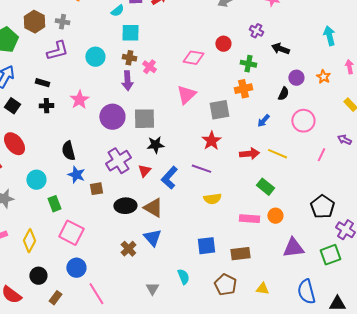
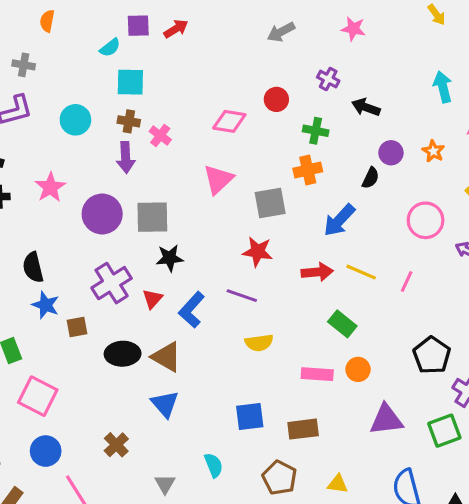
blue arrow: (263, 121) -> (339, 220), size x1.6
pink circle: (303, 121) -> (426, 220), moved
red star: (211, 141) -> (258, 252), turned -30
pink line: (321, 155) -> (407, 281), moved
brown cross: (128, 249) -> (116, 445), moved

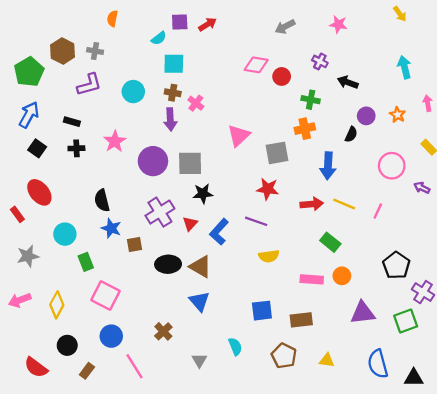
pink diamond: (229, 121) -> (256, 65), moved
blue arrow: (339, 220) -> (328, 166), turned -40

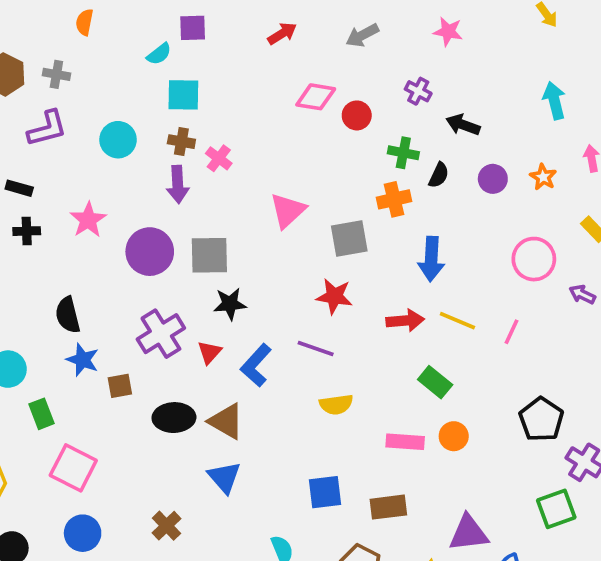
red arrow: (207, 24) -> (282, 33), moved
black semicircle: (351, 134) -> (439, 175), moved
purple triangle: (363, 313) -> (469, 533), moved

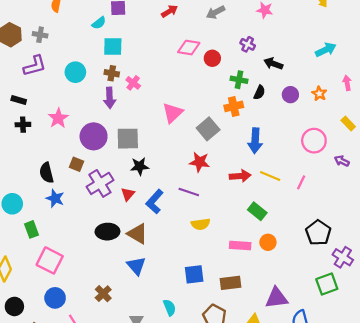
cyan arrow: (554, 101) -> (326, 50), turned 78
gray square: (349, 239) -> (208, 129), turned -30
brown square: (120, 386) -> (76, 164), moved, turned 32

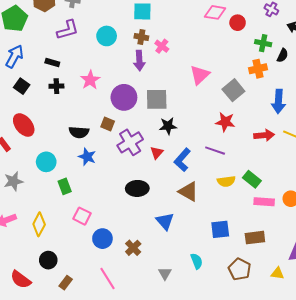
black semicircle: (46, 173) -> (79, 132), turned -72
green rectangle: (257, 211) -> (252, 179), moved
brown triangle: (137, 234) -> (188, 192), moved
pink square: (50, 260) -> (82, 216), size x0.7
blue circle: (55, 298) -> (102, 239), moved

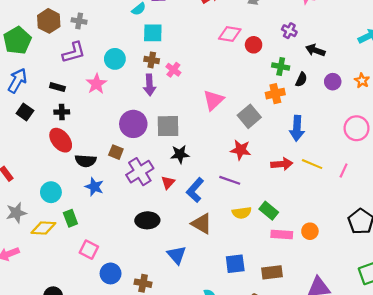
pink star: (90, 80) -> (96, 84), moved
red ellipse: (24, 125) -> (61, 140), moved
yellow diamond: (39, 224) -> (43, 228), moved, turned 65
brown cross: (133, 248) -> (143, 283), turned -35

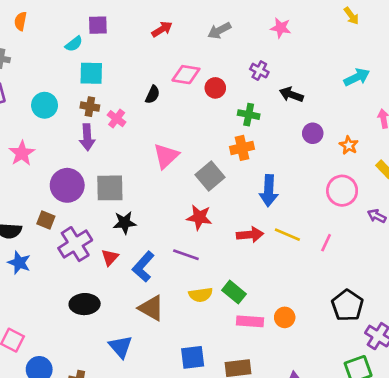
black semicircle: (301, 79) -> (153, 95), moved
orange star: (362, 81) -> (349, 145), moved
pink star: (96, 84) -> (22, 153), moved

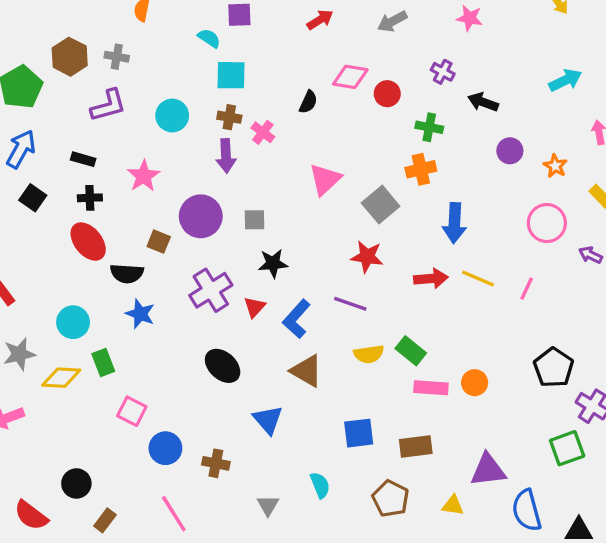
cyan semicircle: (74, 44) -> (209, 38), turned -108
gray square: (110, 188) -> (254, 220), size x0.6
brown square: (46, 220) -> (159, 242), moved
black ellipse: (85, 304) -> (223, 366), turned 44

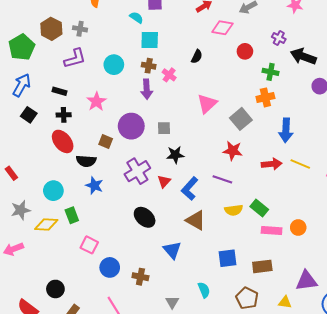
pink diamond: (350, 77) -> (222, 28), moved
black arrow: (483, 102) -> (303, 56), size x1.4

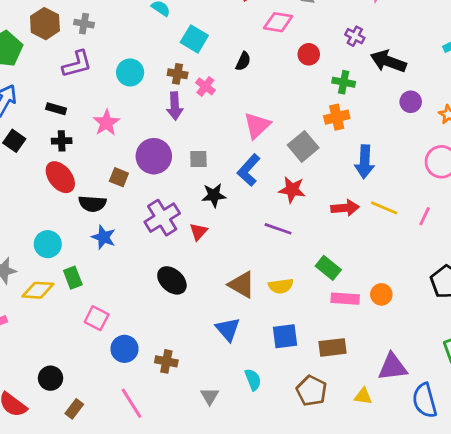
cyan square: (150, 40) -> (194, 39), moved, turned 30
blue L-shape: (190, 189) -> (249, 170), moved
yellow semicircle: (234, 210) -> (281, 286), moved
blue triangle: (172, 250) -> (228, 329), moved

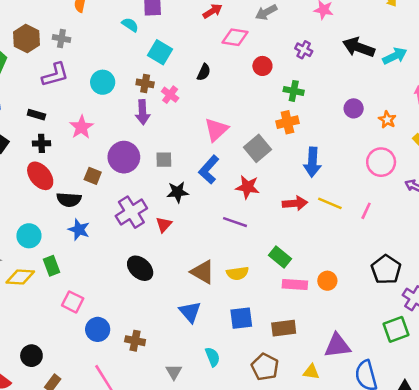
black arrow: (388, 61) -> (359, 47), moved

